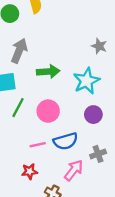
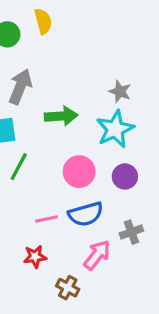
gray star: (99, 46) -> (120, 92), moved
pink circle: (48, 111) -> (79, 172), moved

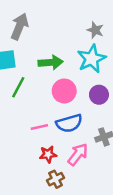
green arrow: (61, 116) -> (51, 62), moved
red star: (35, 257) -> (48, 154), moved
brown cross: (68, 288) -> (55, 179), turned 35

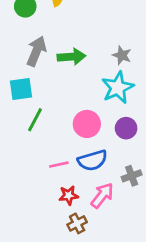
green arrow: (51, 62) -> (71, 57), moved

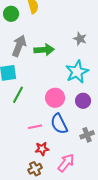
gray star: (122, 55) -> (80, 39), moved
blue semicircle: (92, 160) -> (59, 124), turned 80
pink arrow: (102, 195) -> (66, 163), moved
brown cross: (77, 223) -> (35, 169), moved

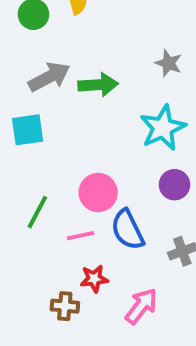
gray arrow: (19, 46) -> (49, 77), turned 40
green line: (18, 95) -> (37, 212), moved
pink circle: (55, 98) -> (98, 192), moved
brown cross: (35, 169) -> (65, 306), moved, turned 32

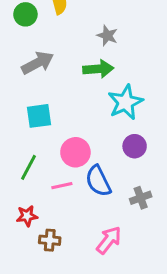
gray star: (169, 63) -> (107, 36), moved
green arrow: (98, 85) -> (98, 69), moved
cyan square: (28, 130) -> (39, 116), moved
red star: (94, 279) -> (27, 216), moved

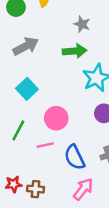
cyan square: (39, 116) -> (27, 89), turned -35
blue semicircle: (98, 181) -> (75, 157), moved
red star: (27, 216) -> (14, 184), moved

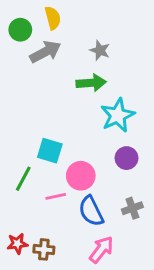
gray arrow: (26, 46) -> (45, 52), moved
cyan square: (27, 89) -> (50, 151), moved, turned -30
pink circle: (56, 118) -> (81, 176), moved

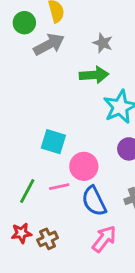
green line: (23, 179) -> (27, 191), moved
brown cross: (44, 249) -> (48, 239), turned -30

